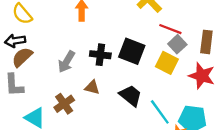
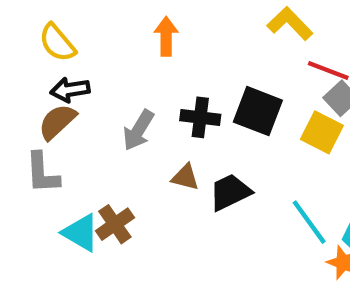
black arrow: (15, 41) -> (70, 90), moved
black trapezoid: (131, 96) -> (230, 192), moved, turned -65
brown cross: (64, 104) -> (115, 224), moved

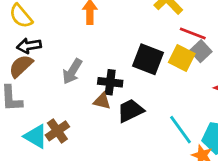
black cross: (200, 117) -> (110, 82), moved
yellow square: (322, 132) -> (182, 58), moved

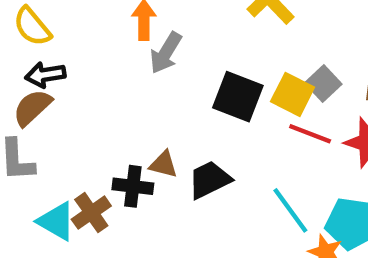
red line: (193, 34) -> (310, 134), moved
gray arrow: (72, 71) -> (166, 53), moved
black cross: (110, 82) -> (133, 186), moved

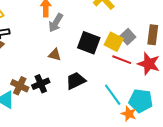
brown triangle: (164, 164) -> (55, 55), moved
black cross: (133, 186) -> (41, 84), turned -30
brown cross: (91, 213) -> (20, 86), moved, turned -30

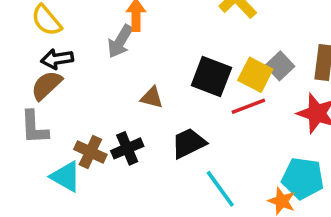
gray arrow: (56, 23) -> (120, 41), moved
red line: (122, 60) -> (248, 106), moved, turned -42
cyan line: (113, 95) -> (220, 189), moved

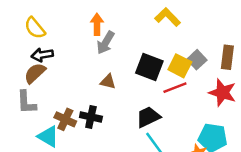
gray arrow: (120, 41) -> (106, 43), moved
black trapezoid: (189, 143) -> (148, 117), moved
black cross: (127, 148) -> (91, 117), turned 35

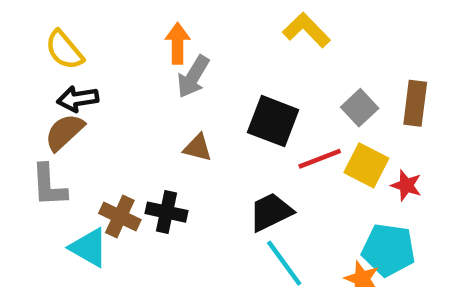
yellow square: (180, 66) -> (366, 165), moved
red star: (222, 93) -> (406, 185), moved, size x0.6

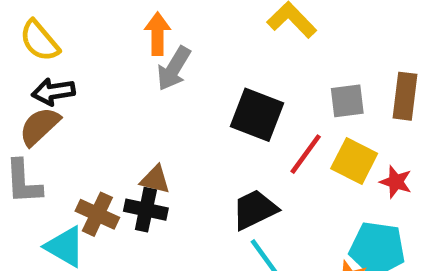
gray square: (360, 108) -> (347, 101), turned 36
brown triangle: (198, 148) -> (155, 180), moved
red line: (320, 159) -> (306, 154), turned -33

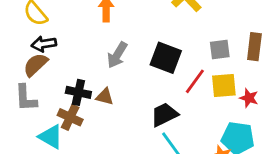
gray arrow: (174, 68) -> (117, 55), moved
yellow square: (354, 161) -> (224, 85), turned -32
black cross: (146, 210) -> (78, 92), moved

